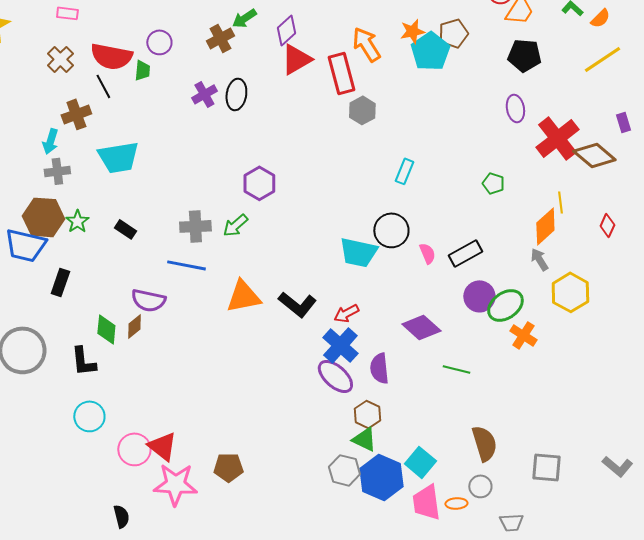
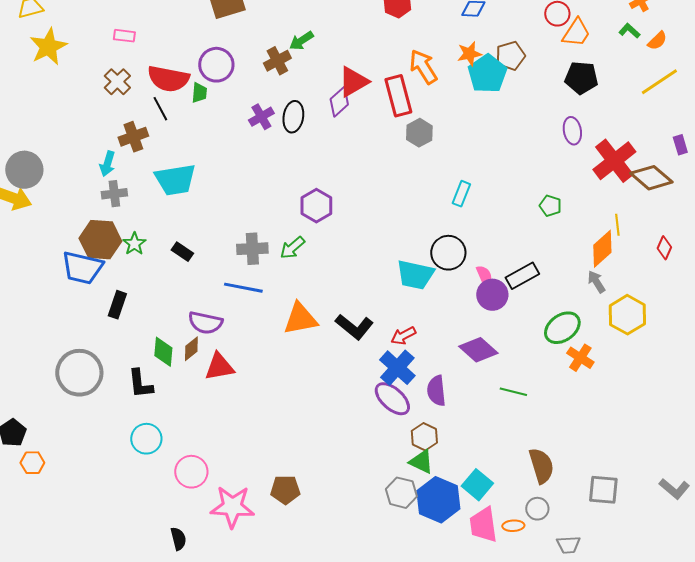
purple diamond: (286, 30) -> (339, 102), moved
purple circle: (159, 42) -> (216, 65), size x1.4
purple circle: (479, 296) -> (492, 295), moved
red triangle: (162, 446) -> (219, 367), moved, turned -48

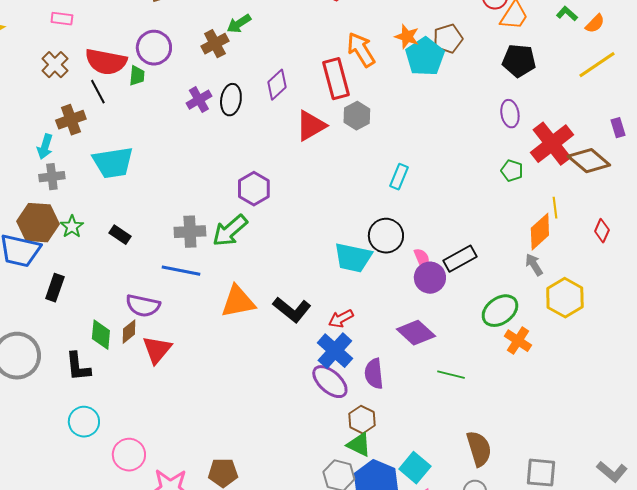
orange star: (469, 54) -> (407, 37), turned 30
red triangle: (353, 82) -> (311, 126), moved
green pentagon: (550, 206) -> (512, 171), moved
green arrow: (292, 248) -> (230, 231), size x1.4
red triangle: (219, 367) -> (157, 350), turned -40

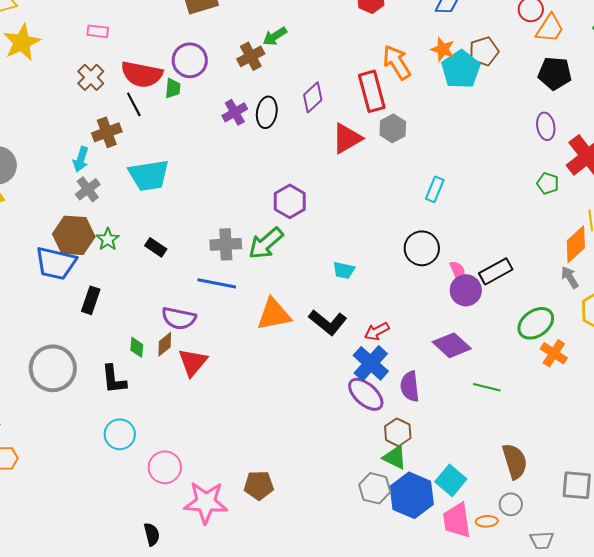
gray cross: (52, 177) -> (88, 189), turned -30
cyan trapezoid: (353, 258) -> (344, 270), moved, size x0.6
green diamond: (101, 335) -> (137, 347), size x0.7

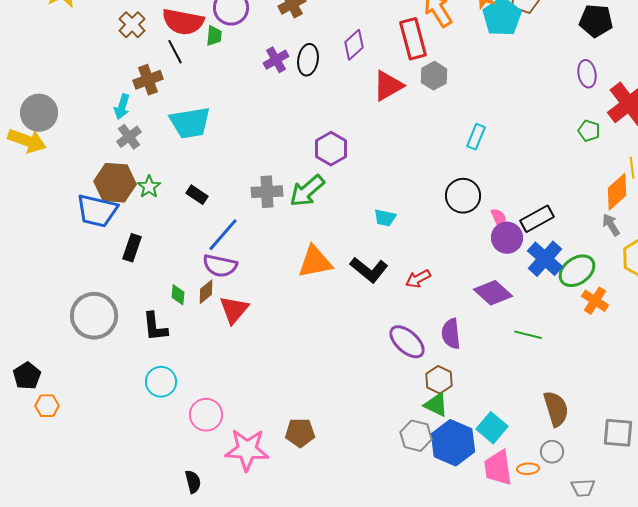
blue line: (217, 283) -> (223, 235), moved, turned -60
blue cross: (371, 363) -> (545, 259), moved

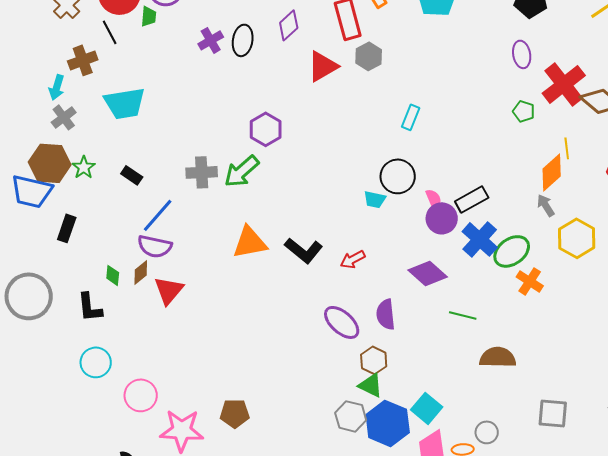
cyan trapezoid: (385, 218) -> (375, 199), moved
brown semicircle: (556, 409) -> (498, 357), moved, turned -72

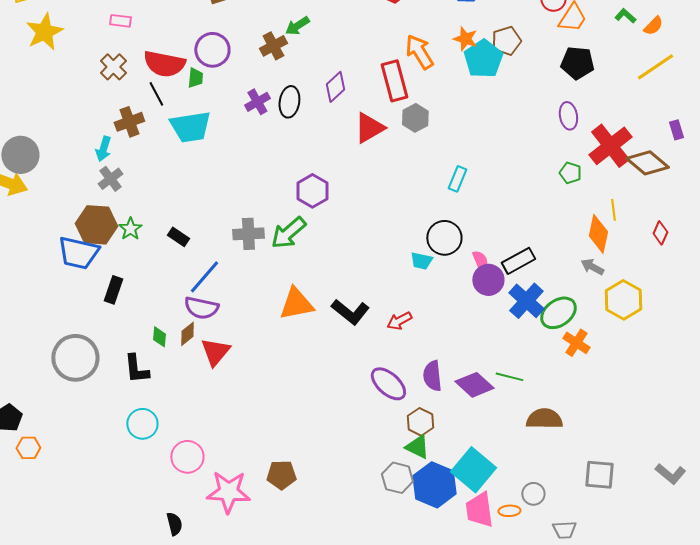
cyan trapezoid: (125, 103) -> (190, 127), moved
orange diamond: (552, 172) -> (598, 234), turned -36
gray arrow: (546, 205) -> (592, 267), turned -30
purple diamond: (428, 273) -> (474, 385), moved
cyan square: (427, 408) -> (473, 470), size x1.4

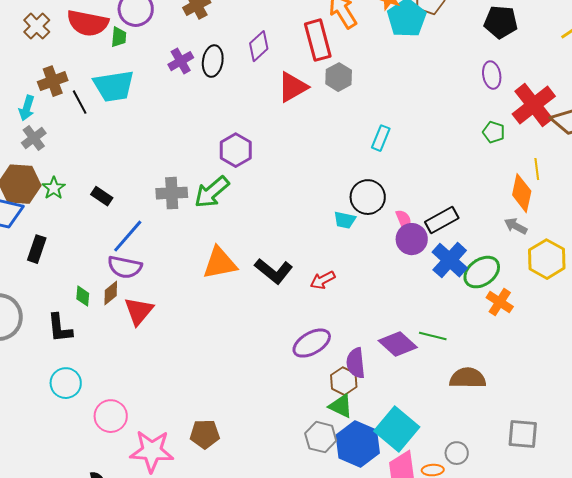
black line: (156, 94) -> (80, 102), moved
purple semicircle: (432, 376) -> (356, 363), moved
purple ellipse: (388, 384) -> (312, 343), turned -72

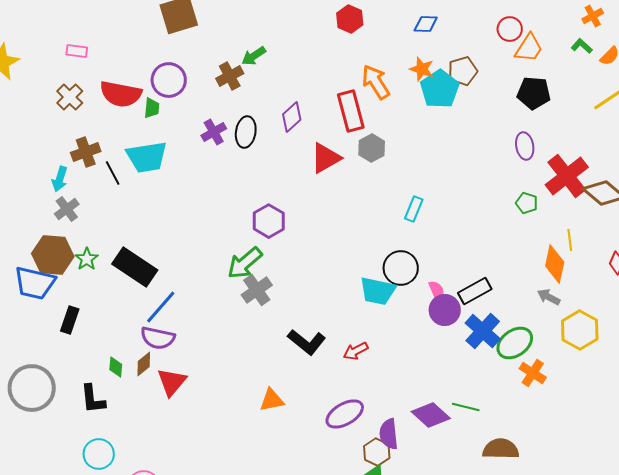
gray cross: (172, 193) -> (257, 290), moved, turned -32
black rectangle: (102, 196) -> (135, 267), size x2.0
cyan trapezoid: (345, 220) -> (378, 291), size x1.6
orange triangle: (220, 263) -> (272, 400), moved, size x0.7

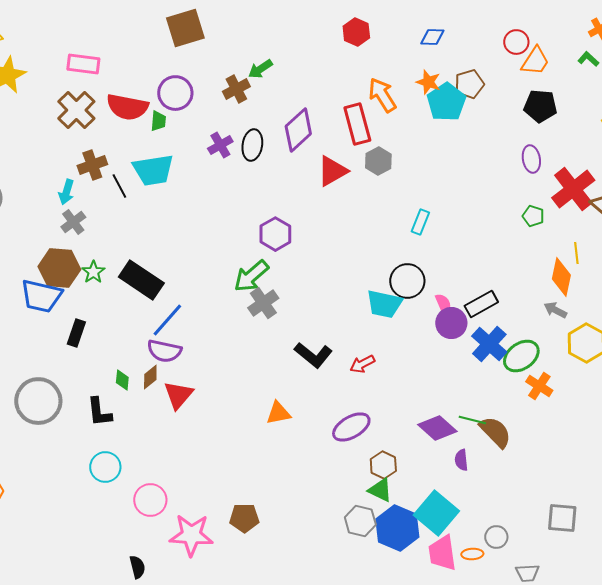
pink rectangle: (77, 51) -> (83, 64), size x1.5
brown cross: (70, 97) -> (76, 110), size x1.4
purple diamond: (292, 117) -> (298, 130), size x1.4
purple semicircle: (389, 434) -> (461, 460), moved, size x0.7
brown semicircle: (501, 449) -> (495, 432), moved, turned 45

